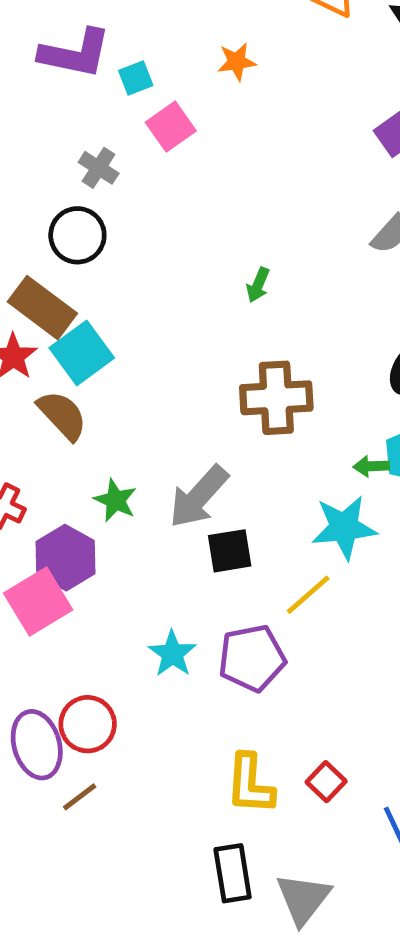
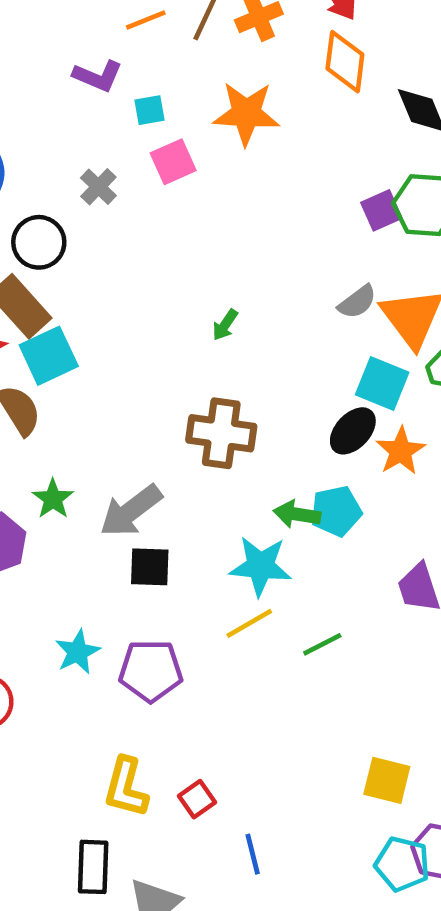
purple L-shape: (75, 53) -> (98, 76), size x0.7
orange star: (237, 62) -> (246, 113), size x1.8
black circle: (77, 235) -> (39, 242), moved
green arrow: (371, 466) -> (297, 514), size x1.4
yellow line: (308, 595) -> (249, 623), moved

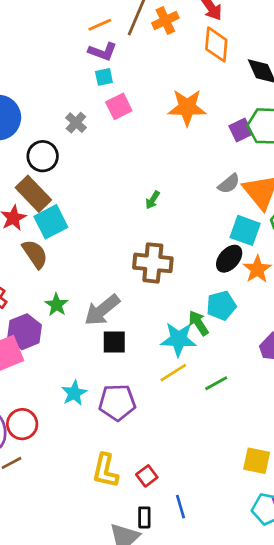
purple L-shape: (98, 76) -> (103, 52), moved
orange star: (246, 113) -> (187, 107), moved
green arrow: (297, 514) -> (199, 323), moved, turned 50
black rectangle: (93, 867) -> (144, 517), moved, size x0.7

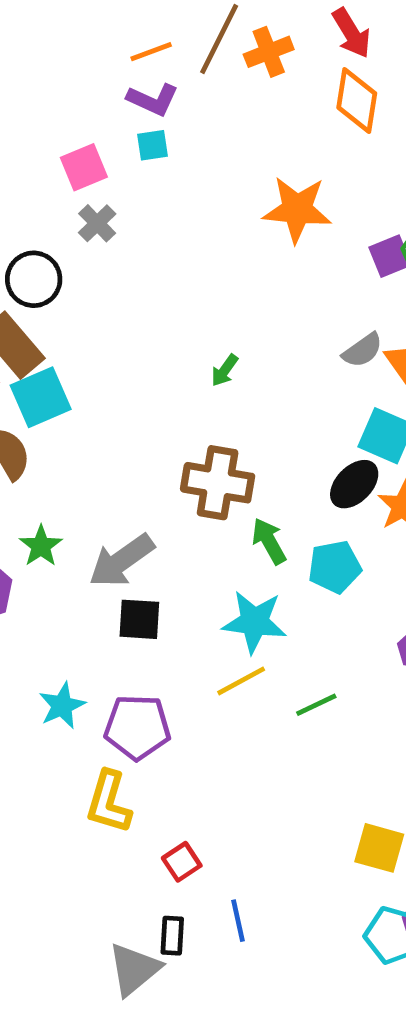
pink square: (119, 106) -> (84, 167), moved
green arrow: (199, 323) -> (269, 541), moved
yellow L-shape: (105, 471) -> (109, 802), moved

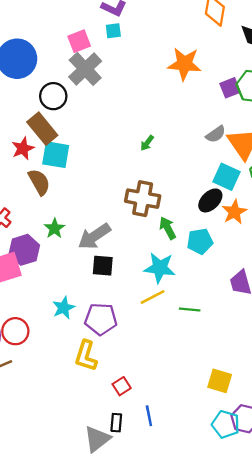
gray cross: (97, 223) -> (85, 69), size x1.8
cyan square: (41, 397) -> (56, 155), turned 32
green line: (316, 705) -> (190, 310), turned 30

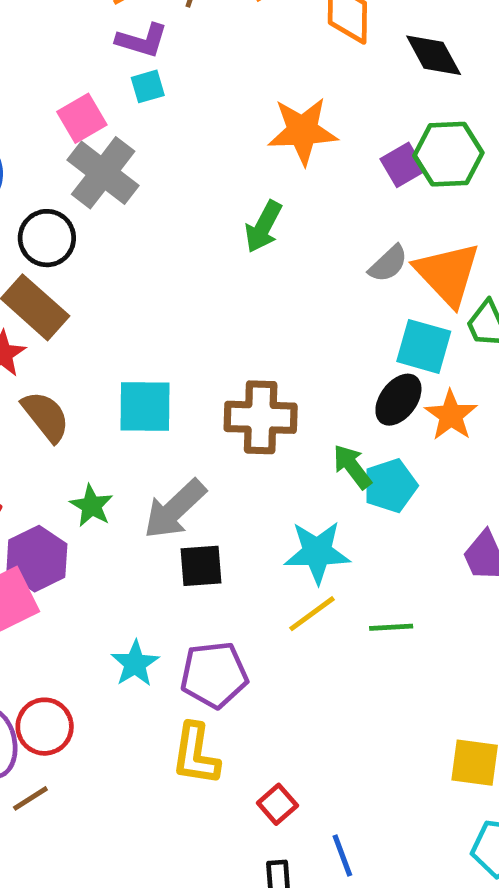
green arrow: (147, 143) -> (263, 227), moved, size x1.5
cyan square: (56, 155) -> (145, 406), moved
green arrow: (168, 228) -> (352, 467), moved

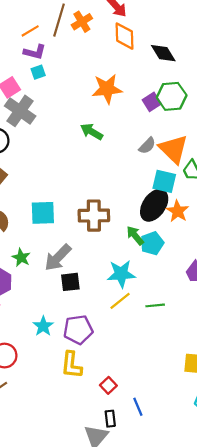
green arrow: (263, 227) -> (92, 132), turned 95
black ellipse: (398, 400) -> (154, 205), size x1.4

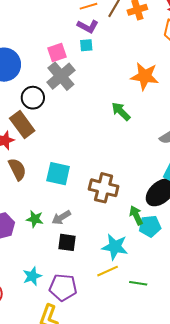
green star: (21, 258) -> (35, 219), moved, turned -30
gray arrow: (58, 258) -> (61, 217), size x0.7

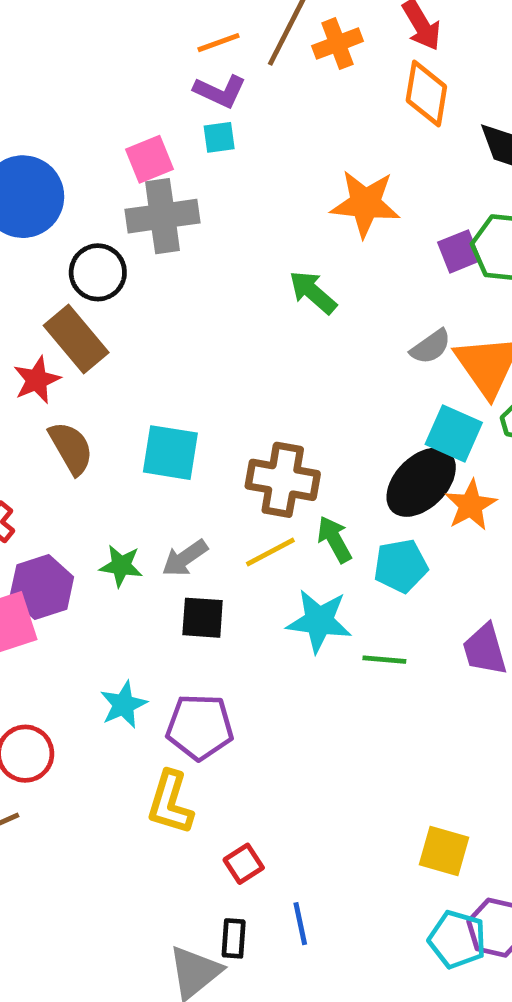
gray cross: (61, 76) -> (163, 216), turned 36
green arrow: (136, 215) -> (334, 539), moved
yellow line: (108, 271) -> (270, 552), moved
green line: (138, 283) -> (384, 660), moved

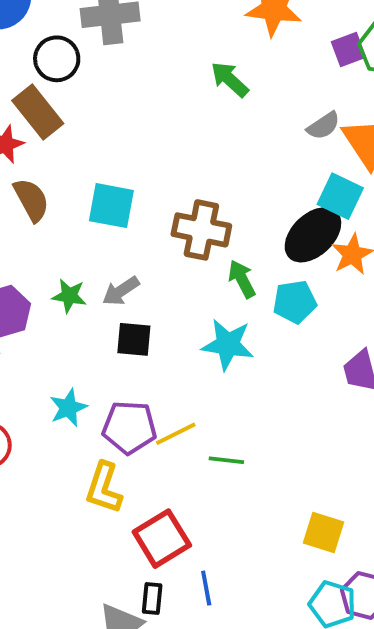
yellow line: (270, 552) -> (176, 434), moved
green line: (384, 660) -> (226, 460), moved
red square: (244, 864) -> (162, 539), size x1.8

